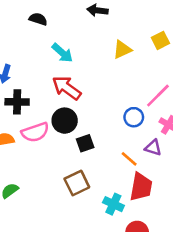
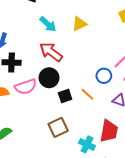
yellow triangle: (122, 50) -> (79, 24), moved
orange line: (129, 159) -> (87, 94), moved

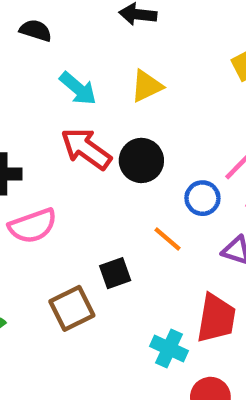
black circle: (49, 78) -> (141, 160), moved
black square: (65, 96) -> (115, 273), moved
brown square: (58, 127) -> (72, 308), moved

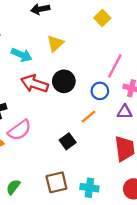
orange line: (167, 239) -> (89, 117), turned -63
brown square: (72, 308) -> (56, 182), moved, turned 30
cyan cross: (169, 348) -> (89, 188), moved

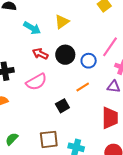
red arrow: (35, 84) -> (40, 54), size x0.7
blue circle: (100, 91) -> (89, 61), moved
pink semicircle: (19, 130) -> (36, 82), moved

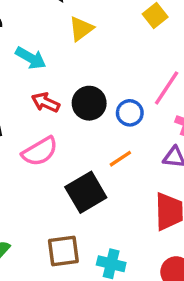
yellow triangle: (62, 22) -> (81, 29), moved
black square: (62, 106) -> (86, 192), size x1.6

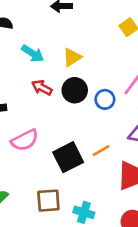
yellow triangle: (81, 29) -> (72, 57), moved
pink semicircle: (40, 151) -> (25, 140), moved
orange line: (120, 159) -> (101, 151), moved

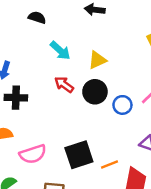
pink semicircle: (25, 140) -> (33, 154), moved
orange line: (101, 151) -> (109, 165), moved

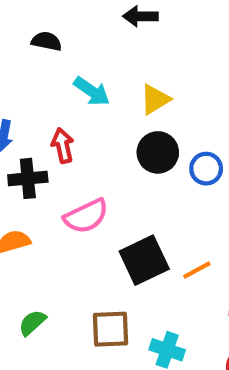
red arrow: (64, 84) -> (63, 146), moved, turned 48
pink semicircle: (33, 154) -> (86, 216), moved

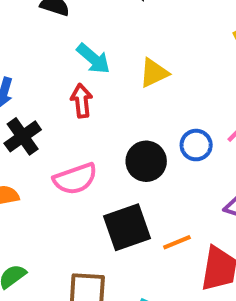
red arrow: (63, 146) -> (82, 101), moved
black circle: (158, 152) -> (146, 161), moved
black cross: (28, 178) -> (23, 136), turned -36

